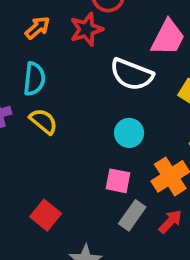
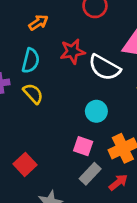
red star: (86, 29) -> (72, 51), moved

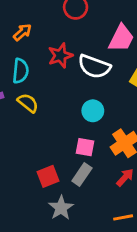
red square: (25, 164) -> (48, 176), moved, turned 30
gray rectangle: (90, 174) -> (82, 175), moved

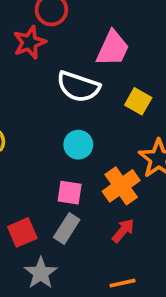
red star: (60, 56) -> (29, 42), moved

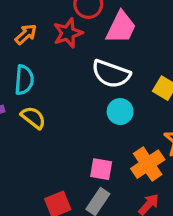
pink trapezoid: (113, 48) -> (121, 27), moved
cyan circle: (78, 145) -> (120, 112), moved

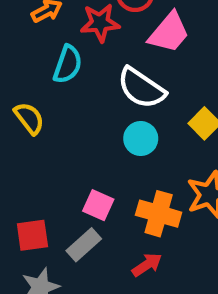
cyan semicircle: (24, 80) -> (68, 64), moved
orange cross: (148, 164) -> (159, 214), turned 36

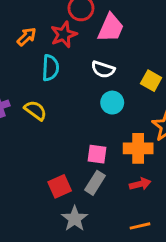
white semicircle: (141, 88) -> (103, 69), size x0.7
red arrow: (147, 265) -> (140, 184), turned 36

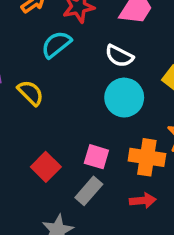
cyan semicircle: (50, 68) -> (56, 44), turned -140
cyan circle: (112, 103) -> (124, 98), size x1.4
red square: (60, 186) -> (46, 167), moved, turned -30

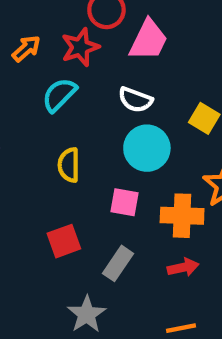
yellow semicircle: (30, 93) -> (69, 165), moved, turned -128
pink square: (96, 157) -> (125, 202), moved
red square: (46, 167) -> (64, 241), turned 32

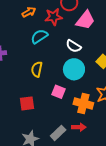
gray rectangle: (118, 263) -> (58, 133), moved

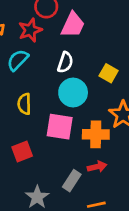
white semicircle: (73, 46) -> (65, 62), turned -91
pink square: (58, 92) -> (60, 127), size x1.5

